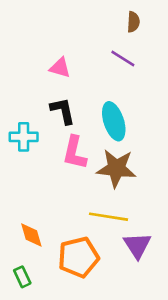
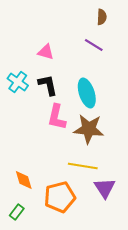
cyan cross: (24, 137) -> (18, 82), moved, turned 35
green rectangle: (22, 277) -> (17, 212), turned 63

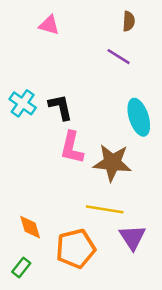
pink triangle: (46, 52) -> (49, 25), moved
cyan ellipse: (87, 93) -> (139, 117), moved

